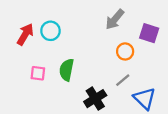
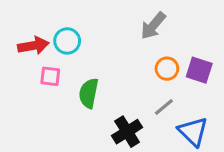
purple square: (149, 33) -> (199, 70), moved
red arrow: (25, 34) -> (33, 46), turned 50
pink square: (38, 73) -> (50, 76), moved

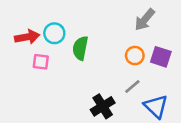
gray arrow: (153, 26) -> (145, 20), moved
green semicircle: (89, 93) -> (80, 48), moved

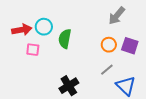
black cross: (103, 106) -> (69, 86), moved

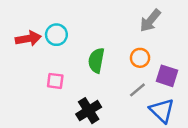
green semicircle: (65, 39) -> (96, 60), moved
purple square: (130, 46) -> (167, 76), moved
pink square: (33, 50) -> (55, 81), moved

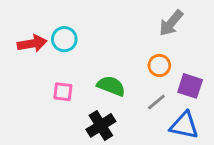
green semicircle: (96, 60) -> (111, 86), moved, turned 100
blue triangle: (162, 111) -> (184, 125), turned -32

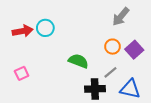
purple square: (190, 86) -> (134, 50), moved, turned 30
pink square: (63, 92) -> (22, 73), moved, turned -32
black cross: (101, 125) -> (95, 89), moved, turned 30

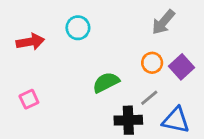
cyan circle: (45, 28) -> (78, 28), moved
green semicircle: (78, 61) -> (106, 82), turned -48

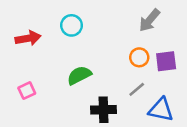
purple square: (182, 67) -> (166, 61), turned 35
green semicircle: (106, 82) -> (79, 75), moved
black cross: (128, 120) -> (103, 110), moved

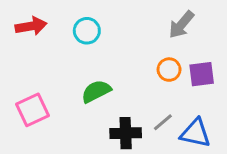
red arrow: (28, 38) -> (31, 26), moved
gray line: (137, 89) -> (163, 122), moved
pink square: (27, 91) -> (33, 110), size x1.5

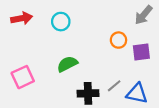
gray arrow: (181, 25) -> (144, 15), moved
orange circle: (169, 70) -> (118, 40), moved

